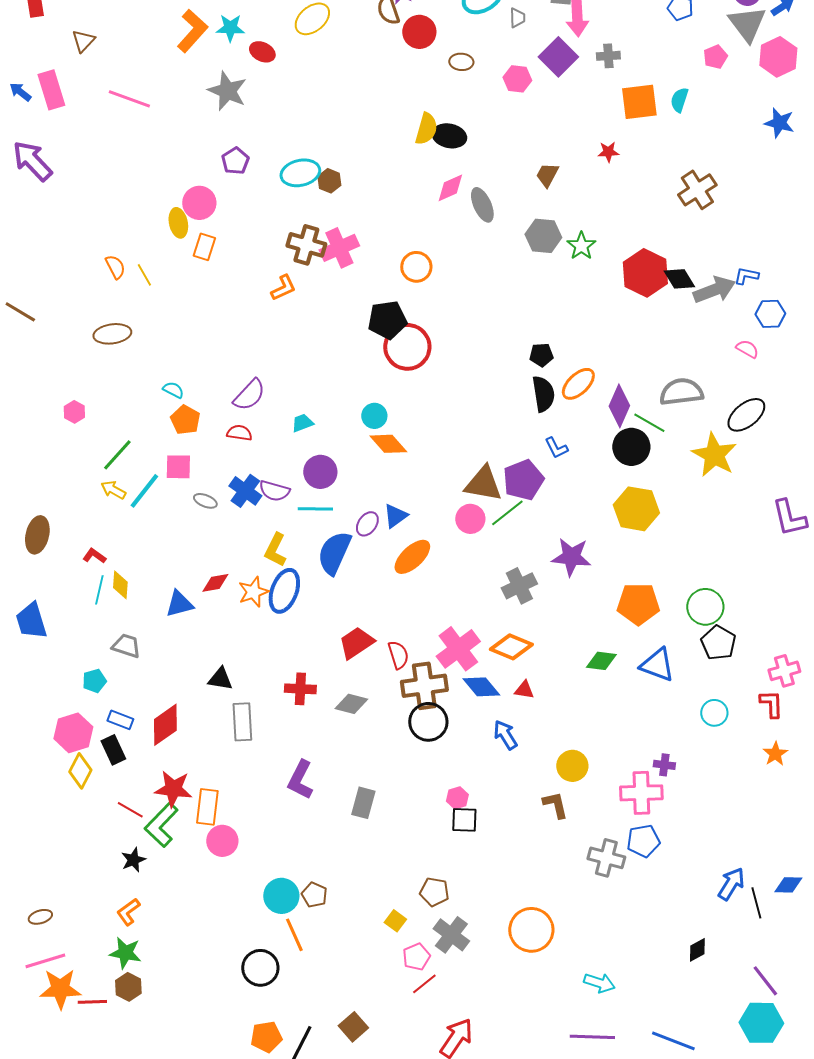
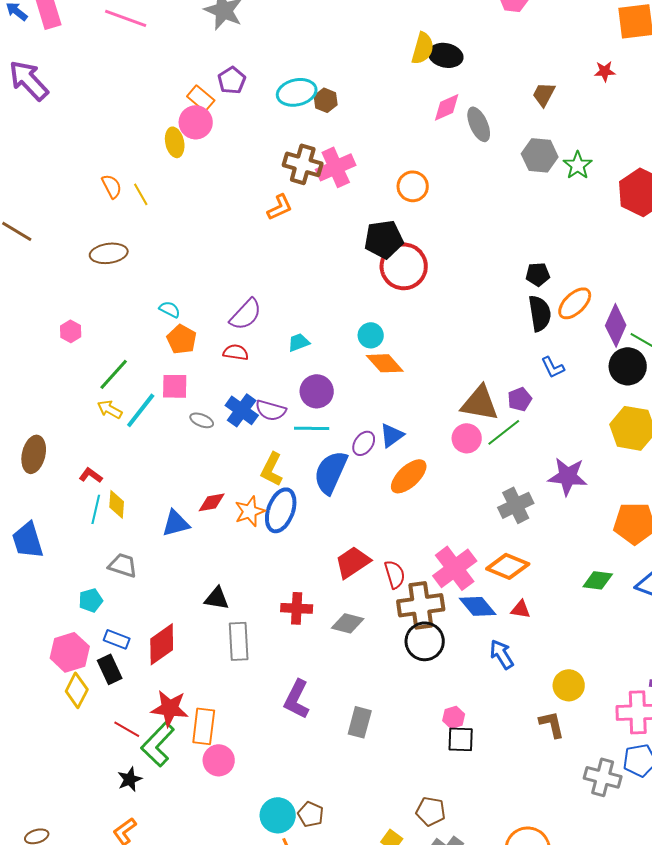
orange rectangle: (204, 247) -> (201, 98), moved, turned -68
purple pentagon: (523, 480) -> (520, 399), size x0.6

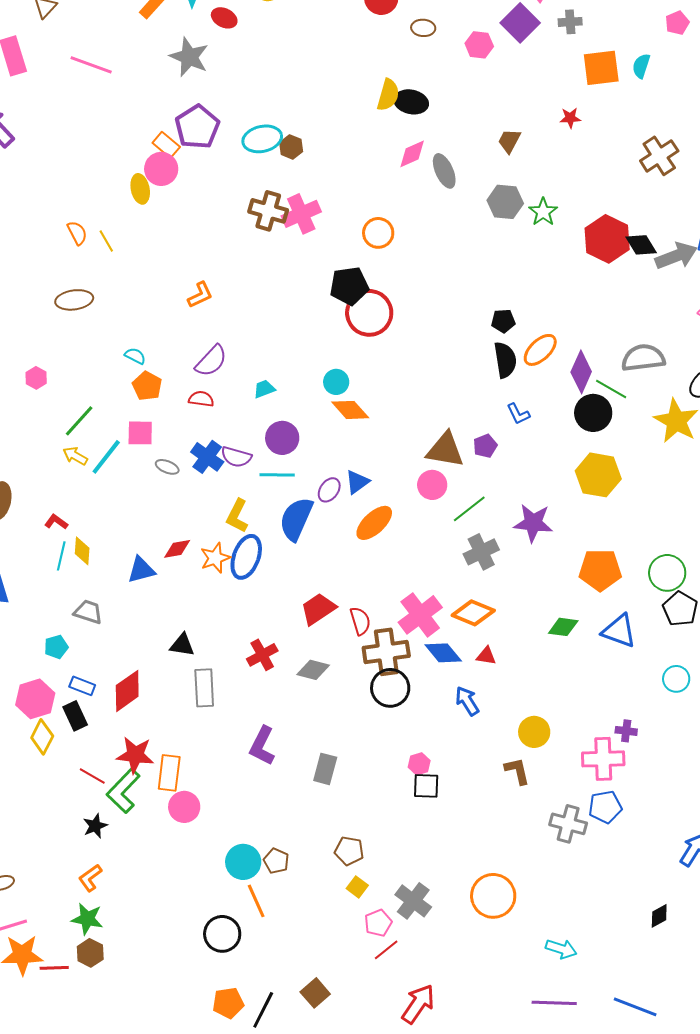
purple pentagon: (232, 80) -> (197, 127), size x1.6
orange L-shape: (280, 207) -> (200, 295), moved
green line: (504, 432) -> (469, 509), moved
red cross: (297, 608) -> (262, 655), turned -32
brown pentagon: (431, 811) -> (349, 851), moved

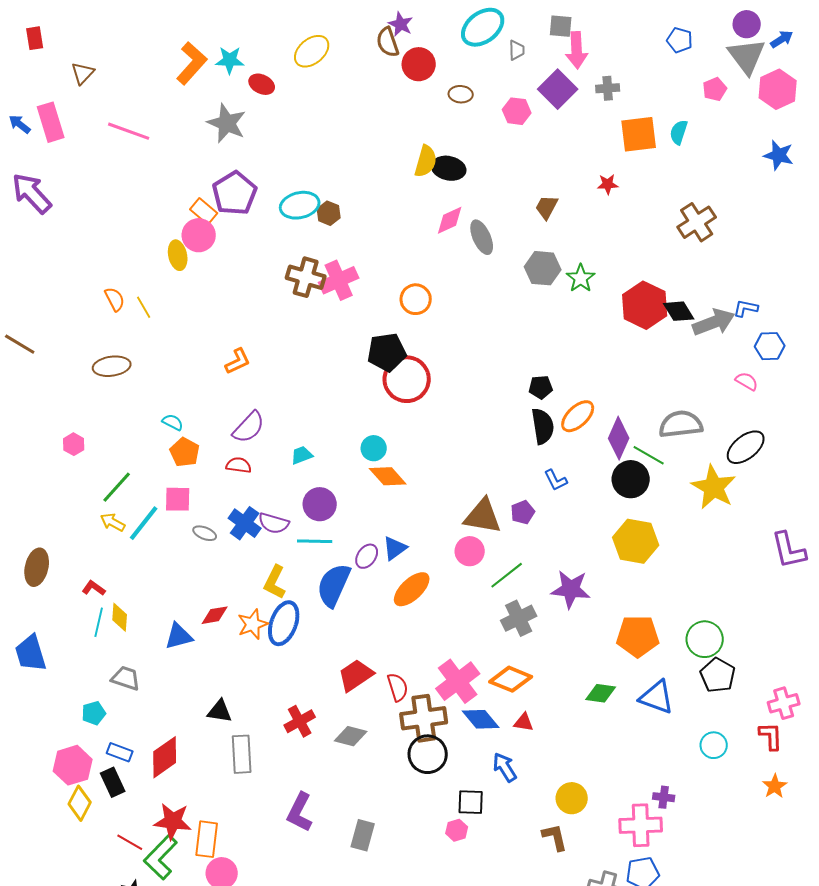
black square: (426, 786) -> (471, 802), moved

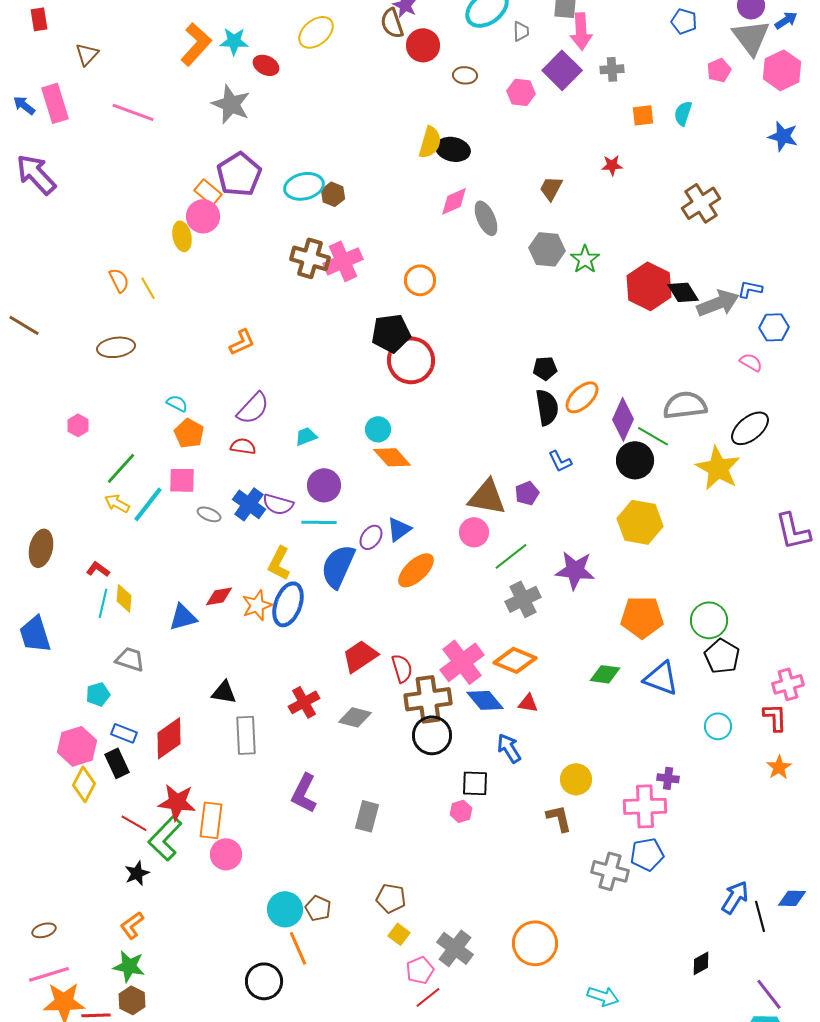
orange square: (639, 134) -> (643, 115), size x0.6

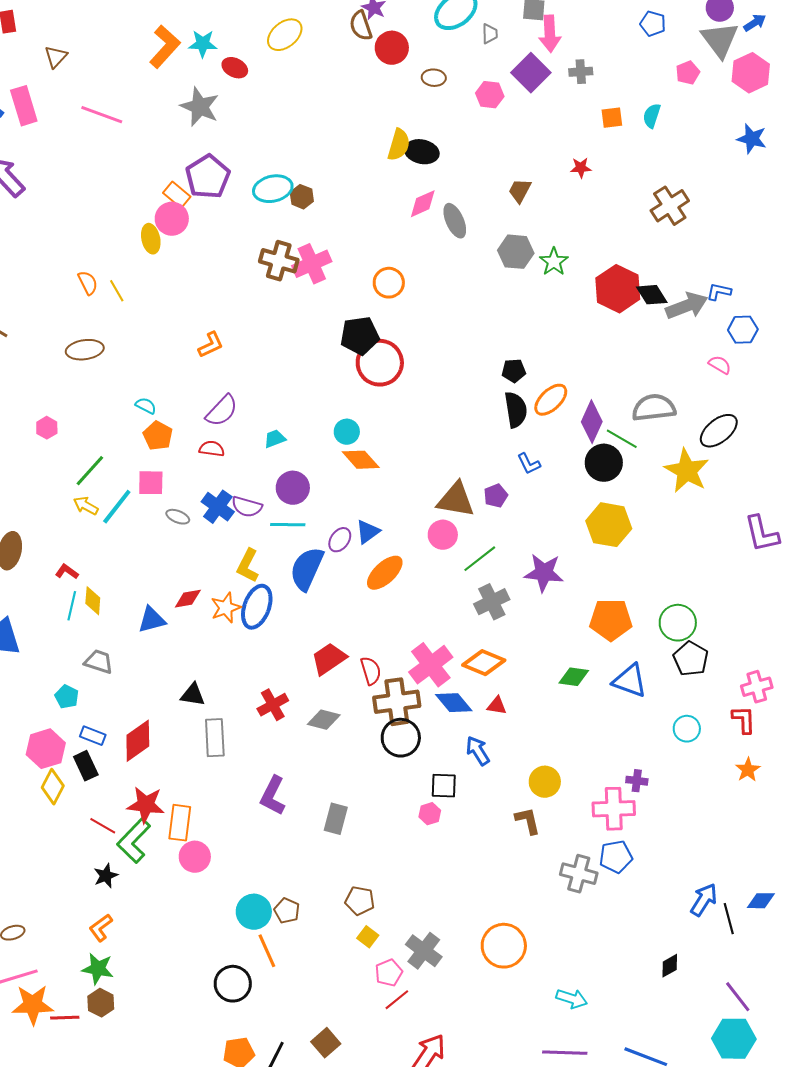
cyan pentagon: (98, 694) -> (67, 697), turned -30

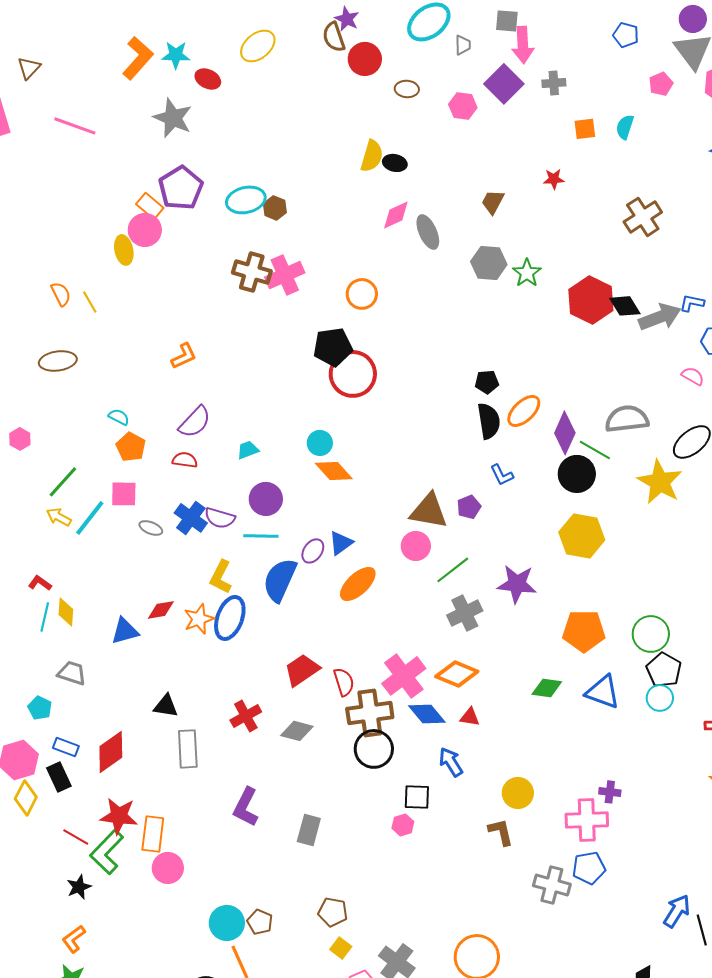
black ellipse: (422, 152) -> (395, 163), size x0.7
cyan circle: (687, 729) -> (660, 698), moved

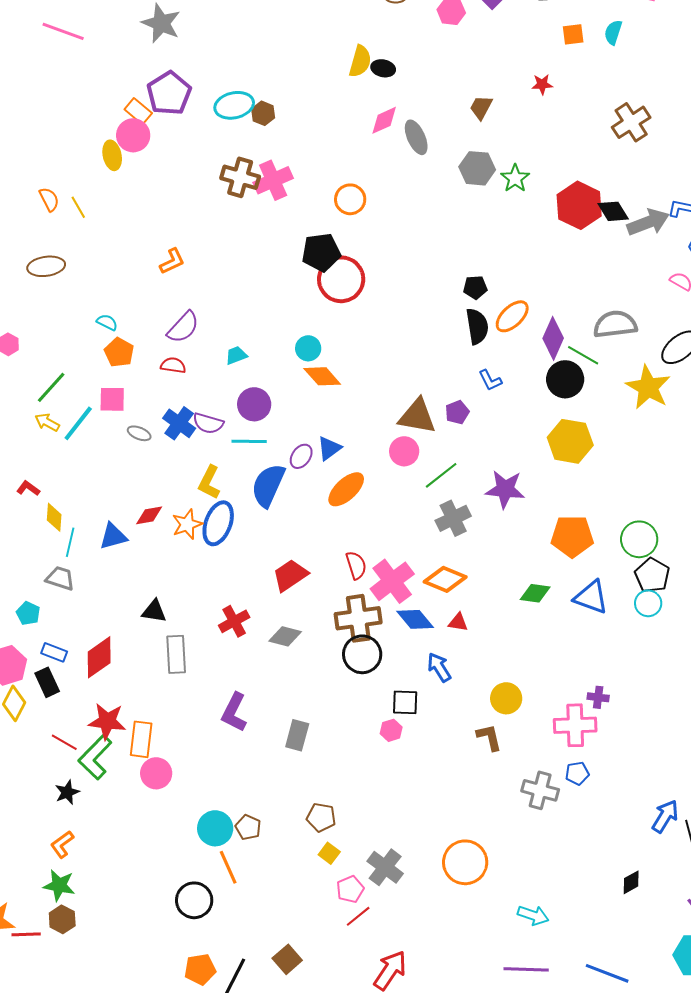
cyan line: (45, 617) -> (70, 542), moved
red semicircle: (344, 682) -> (356, 565), moved
blue pentagon: (589, 868) -> (577, 773), size x0.7

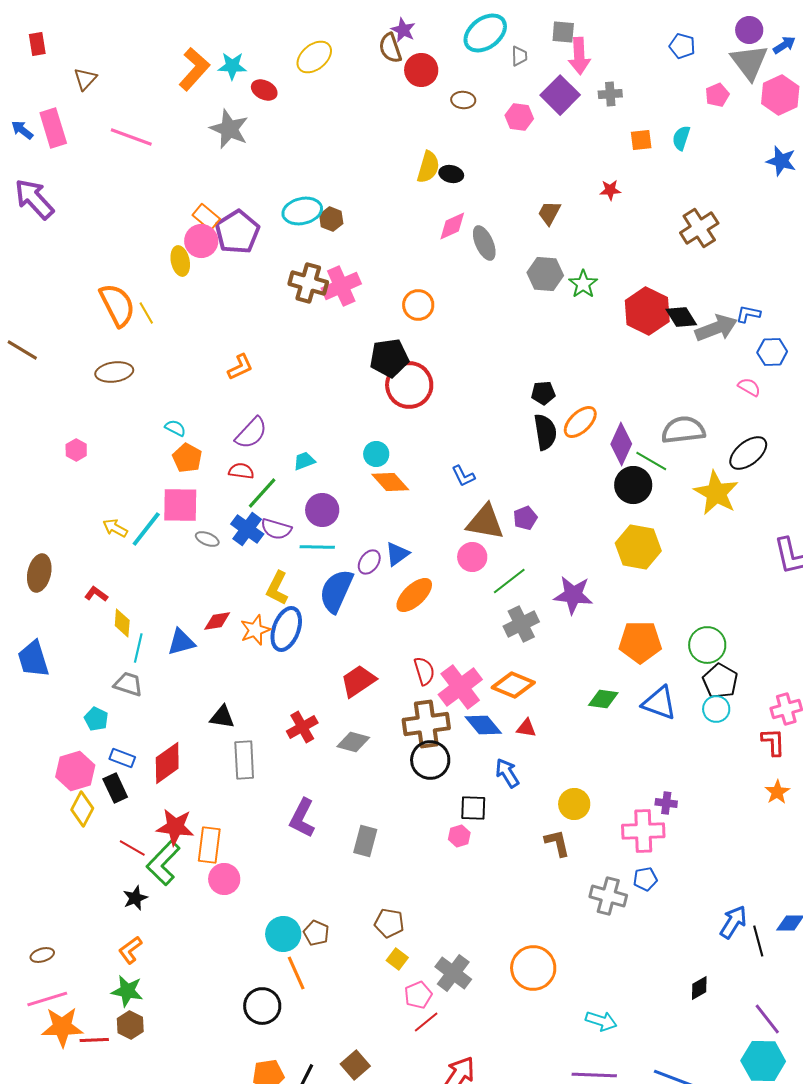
purple pentagon: (169, 93) -> (237, 232), moved
orange semicircle: (49, 199) -> (117, 305), size x1.8
blue L-shape: (490, 380) -> (463, 476), moved
green line: (51, 387) -> (262, 493), moved
pink square: (112, 399) -> (180, 505), size x1.4

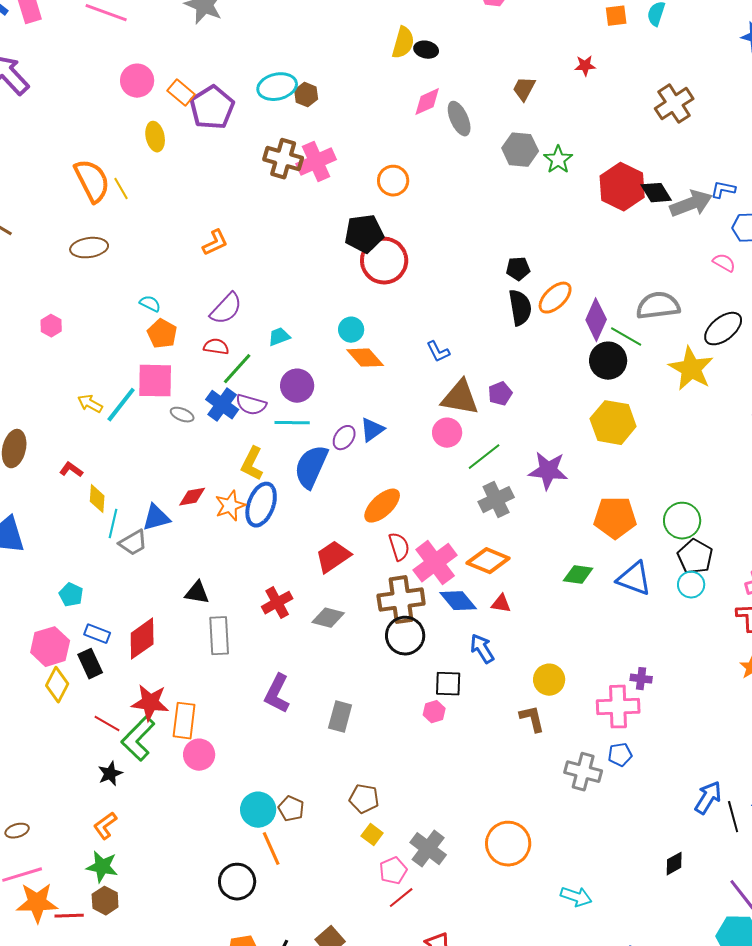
pink circle: (201, 241) -> (137, 81), moved
orange ellipse: (414, 595) -> (382, 506), moved
gray trapezoid: (128, 684) -> (133, 543), moved, turned 132

